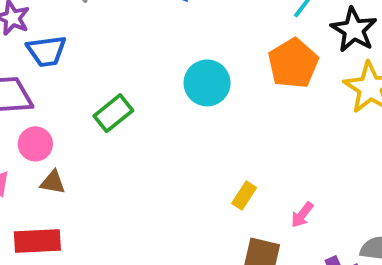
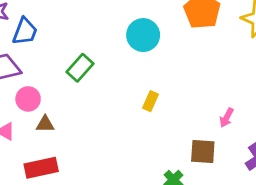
blue trapezoid: (46, 51) -> (25, 31), turned -52
yellow rectangle: (244, 196) -> (150, 101), moved

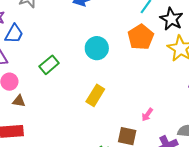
yellow rectangle: (150, 101) -> (95, 95), size x1.5

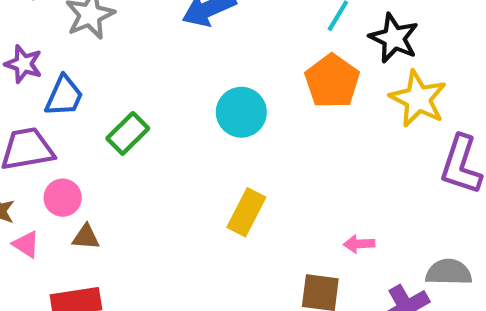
green rectangle: (49, 65) -> (128, 133), moved
pink arrow: (147, 115) -> (359, 244), turned 56

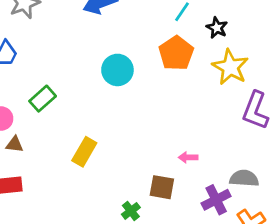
black star: (394, 38) -> (217, 28), size x0.7
green rectangle: (128, 133) -> (43, 99), moved
yellow rectangle: (246, 212) -> (84, 152), moved

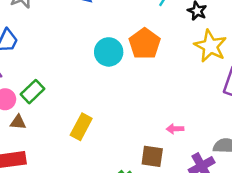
orange pentagon: (176, 53) -> (145, 44), moved
green rectangle: (43, 99) -> (33, 92), moved

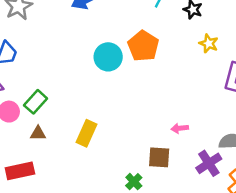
yellow star: (210, 46) -> (209, 43), size x0.6
brown triangle: (18, 122) -> (38, 133), moved

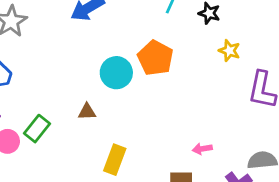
brown triangle: (38, 133) -> (87, 112), moved
yellow rectangle: (86, 133) -> (115, 160), moved

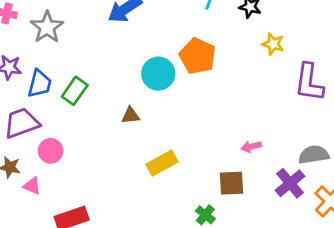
green rectangle: (37, 129) -> (75, 91), moved
yellow rectangle: (115, 160) -> (162, 163), turned 44

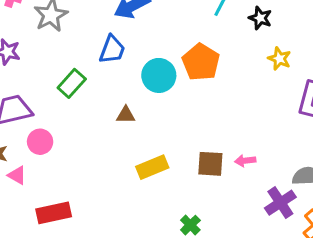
blue trapezoid: (40, 84) -> (112, 50), moved
brown square: (231, 183) -> (210, 164), moved

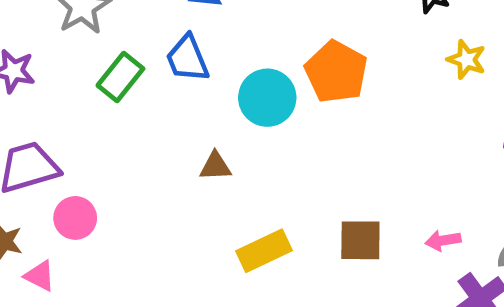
blue trapezoid: (112, 50) -> (187, 59), turned 140
green rectangle: (72, 83) -> (120, 77), moved
pink arrow: (245, 161) -> (443, 240), moved

